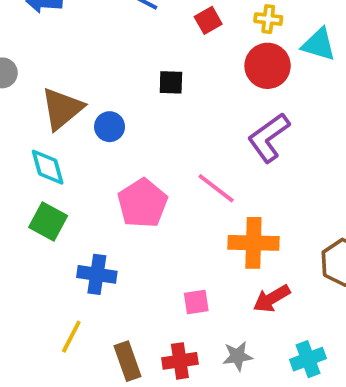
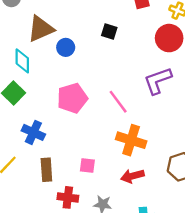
brown rectangle: (128, 361) -> (46, 170), moved

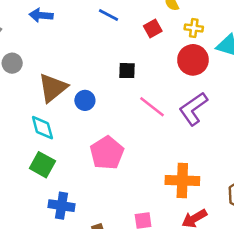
pink line: (118, 102) -> (152, 107), moved
blue cross: (33, 132) -> (62, 206), moved

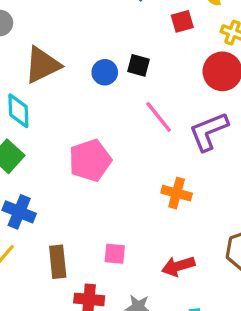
blue circle: (85, 100) -> (105, 72), moved
orange cross: (182, 181) -> (177, 193), moved, size x0.7

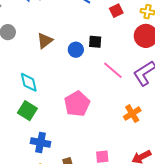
brown triangle: (42, 65) -> (45, 41), moved, size x0.7
orange cross: (177, 193) -> (132, 114), turned -36

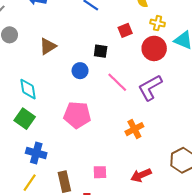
red square: (116, 11) -> (125, 30), moved
blue circle: (76, 50) -> (80, 71), moved
pink pentagon: (77, 104) -> (77, 115), turned 30

